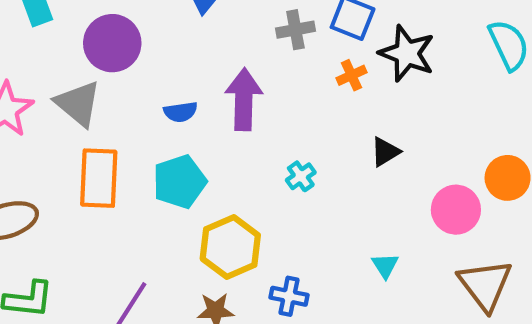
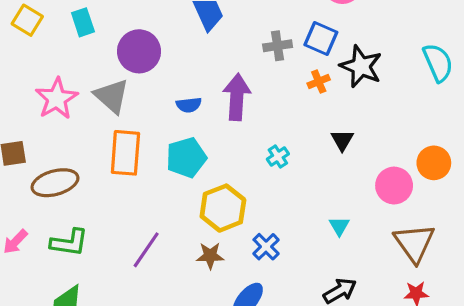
black triangle: (385, 152) -> (342, 140), turned -30
blue cross: (289, 296) -> (266, 247), turned 32

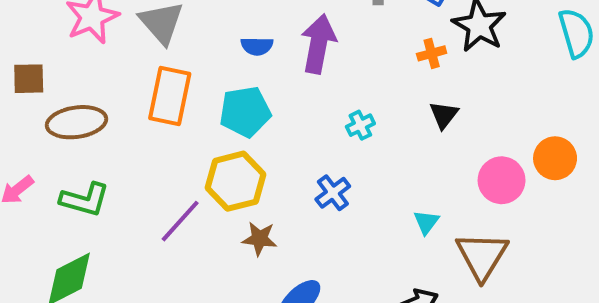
orange cross: (319, 81) -> (432, 53), moved
yellow hexagon: (223, 208) -> (236, 181), moved
brown triangle: (414, 243) -> (482, 256), moved
blue cross: (266, 247) -> (333, 193), moved

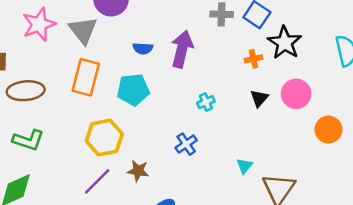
pink circle: (502, 180) -> (296, 94), moved
yellow hexagon: (236, 181) -> (104, 138), moved
purple line: (180, 221) -> (97, 181), moved

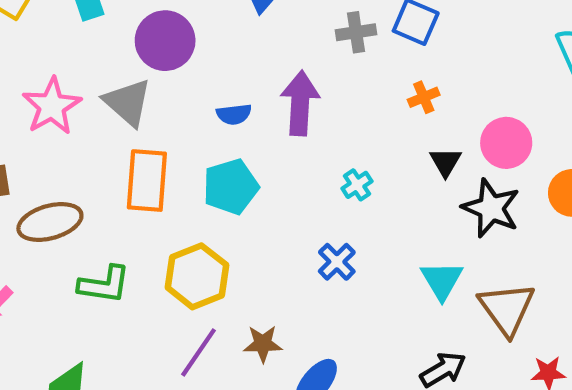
black star: (285, 43) -> (491, 208), moved
green L-shape: (28, 140) -> (104, 284), moved
cyan triangle: (244, 166) -> (442, 280), size x1.5
brown star: (138, 171) -> (263, 344), moved

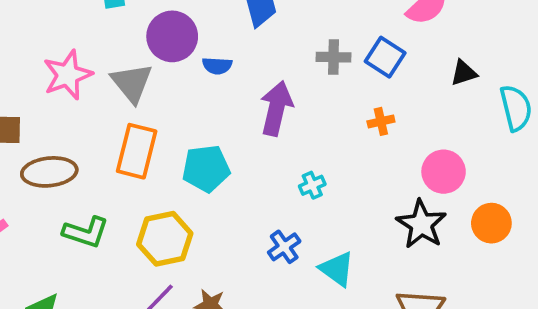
blue semicircle: (234, 114) -> (217, 66), moved
black triangle: (446, 162) -> (464, 73), moved, turned 32
cyan triangle: (442, 280) -> (337, 269), moved, turned -33

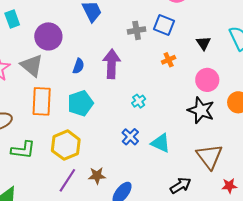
blue semicircle: (217, 66) -> (78, 66), moved, turned -63
black triangle: (464, 73) -> (203, 43), moved, turned -35

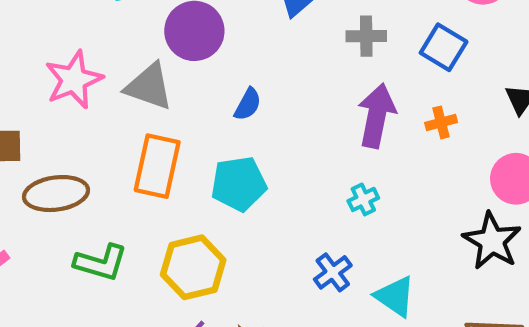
gray cross: (137, 30) -> (366, 36), moved
purple arrow: (112, 64) -> (377, 116), moved
gray triangle: (32, 65) -> (149, 87), turned -30

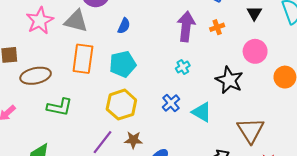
black star: (492, 241) -> (229, 80), moved
yellow hexagon: (193, 267) -> (121, 105), moved

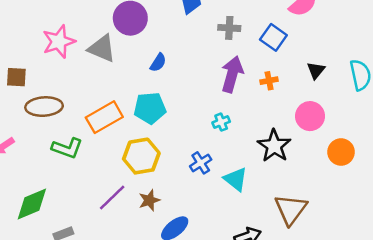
orange rectangle: (83, 59) -> (104, 117), moved, turned 44
brown star: (133, 140) -> (149, 200), turned -30

